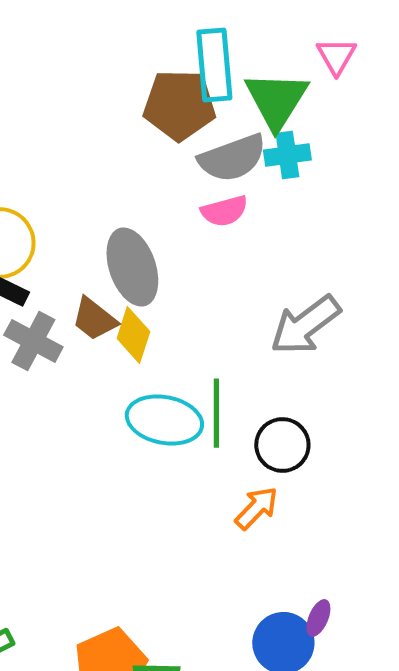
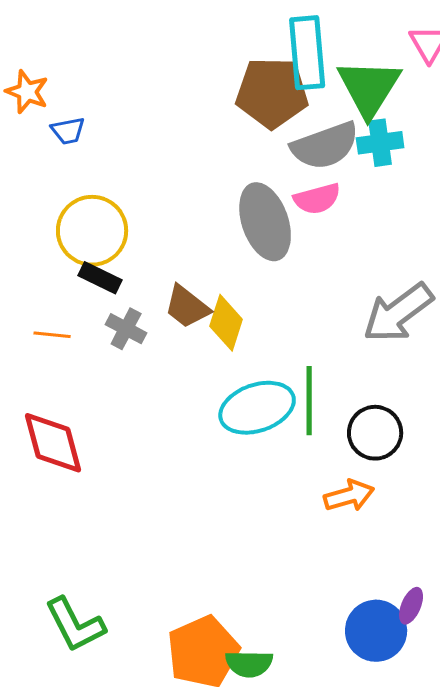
gray ellipse: (132, 267) -> (265, 222), moved
gray cross: (33, 341) -> (126, 329), size x0.7
cyan ellipse: (164, 420) -> (257, 408), turned -30
orange arrow: (256, 508) -> (349, 496), turned 30

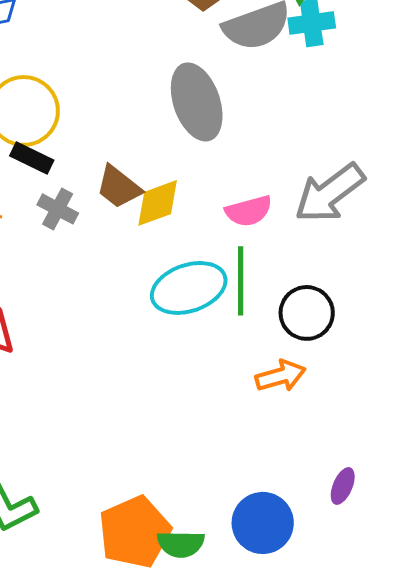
pink semicircle: (317, 199) -> (249, 211), moved
yellow diamond: (226, 323) -> (158, 203), turned 52
blue circle: (376, 631) -> (263, 523), moved

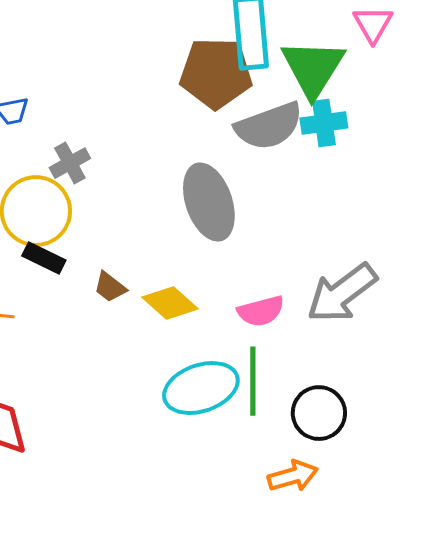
brown trapezoid: (119, 187) -> (110, 287), moved, size x0.7
yellow diamond: (158, 203) -> (170, 303), turned 62
gray cross: (58, 209) -> (70, 163), moved, turned 33

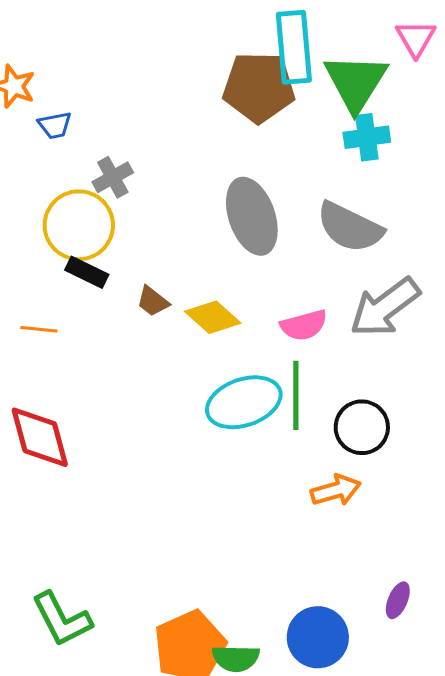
gray semicircle: (269, 126) -> (350, 227), moved, turned 46

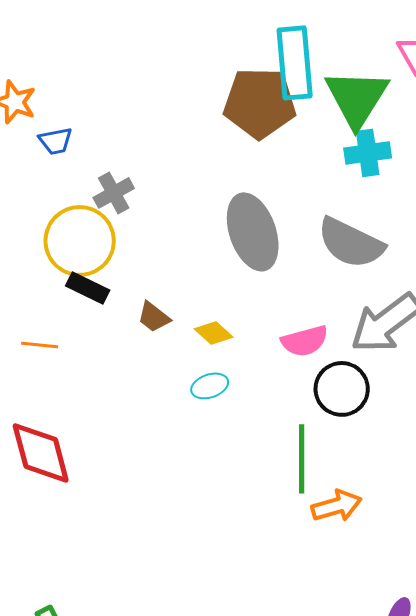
yellow diamond: (213, 317) -> (214, 333), size x0.7
green line: (296, 395) -> (302, 459), moved
cyan ellipse: (244, 402) -> (210, 386), moved, size x0.5
black circle: (362, 427) -> (342, 389), moved

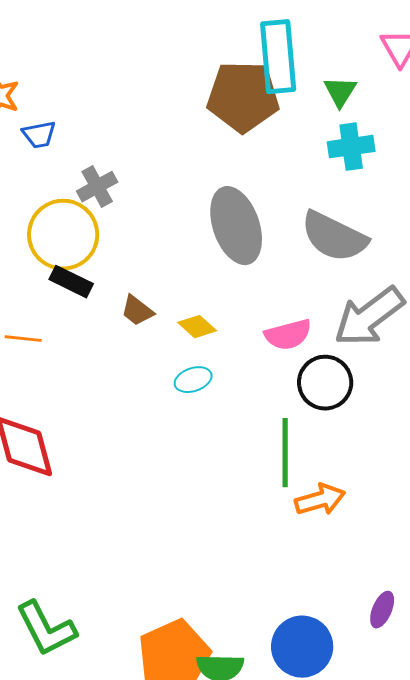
green triangle: (357, 98) -> (340, 92), size x0.5

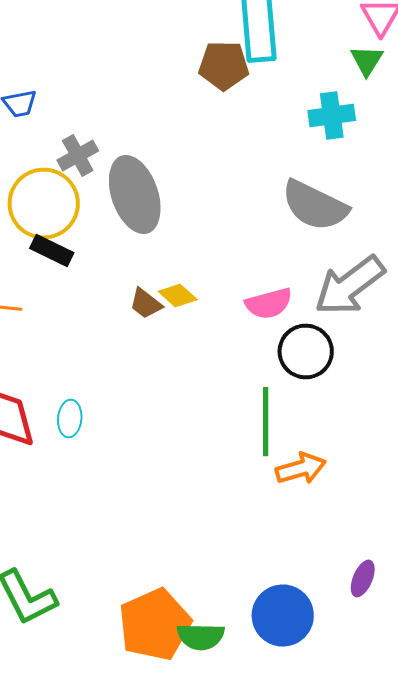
green triangle: (340, 92) -> (367, 60), moved
brown pentagon: (243, 97) -> (224, 66), size x0.7
gray ellipse: (236, 226) -> (135, 194), moved
brown trapezoid: (137, 311) -> (146, 304), moved
cyan ellipse: (193, 380) -> (70, 418), moved, turned -66

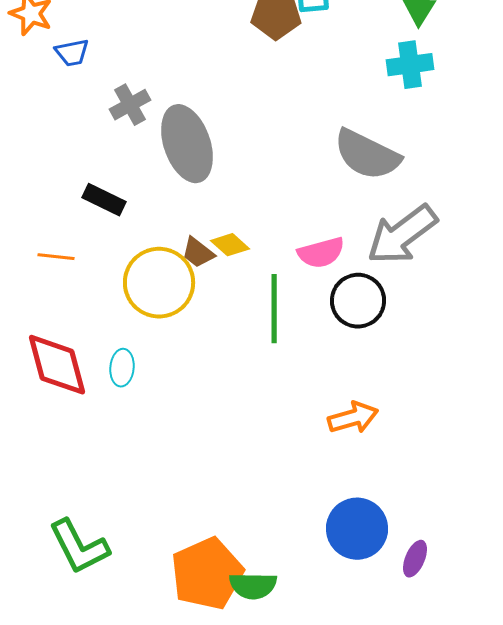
cyan cross: (332, 116) -> (410, 65), moved
yellow circle: (44, 204) -> (159, 283), moved
green line: (266, 422) -> (274, 309), moved
purple ellipse: (363, 578) -> (415, 559), moved
blue circle: (283, 616) -> (357, 529), moved

